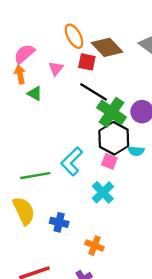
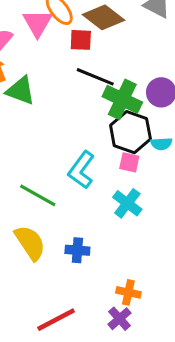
pink triangle: (56, 68) -> (37, 23), moved, size x1.5
green triangle: (35, 93) -> (21, 91), size x1.5
green line: (35, 176) -> (38, 195), turned 48
orange cross: (94, 246) -> (128, 292), moved

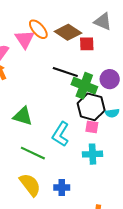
red square: (81, 40) -> (87, 44), moved
green triangle: (21, 91) -> (23, 116), moved
cyan cross: (127, 203) -> (93, 154), turned -36

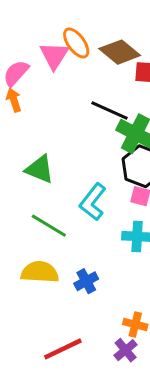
yellow semicircle: (30, 185) -> (40, 272), turned -55
blue cross: (62, 188) -> (86, 281), turned -35

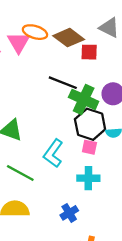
orange ellipse: (76, 43) -> (35, 32), turned -35
blue cross: (86, 281) -> (69, 213), moved

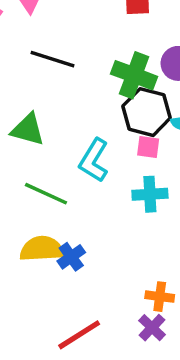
black line: (63, 83) -> (53, 59), moved
blue cross: (69, 213) -> (71, 257), moved

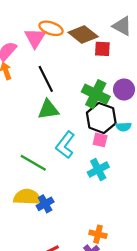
black line: (53, 59) -> (46, 79), turned 40
green triangle: (28, 130) -> (48, 109), moved, turned -30
cyan cross: (150, 194) -> (98, 170), turned -30

